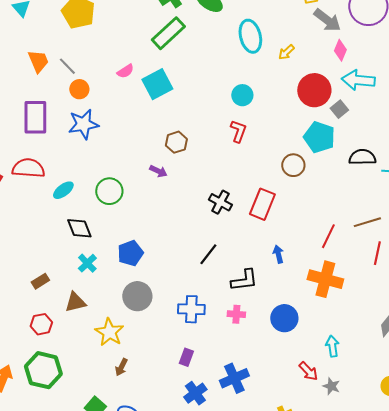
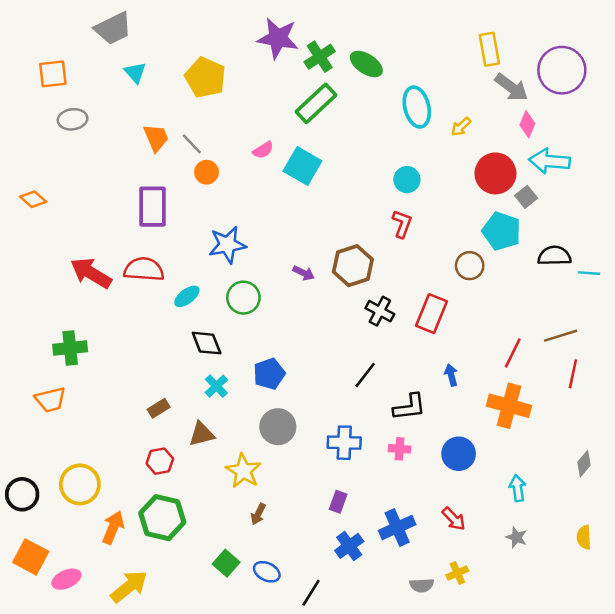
cyan square: (157, 84) -> (302, 166), turned -32
blue star: (83, 124) -> (227, 245), moved
brown hexagon: (176, 142) -> (353, 266), moved, size x1.5
red arrow: (308, 371) -> (454, 519), moved

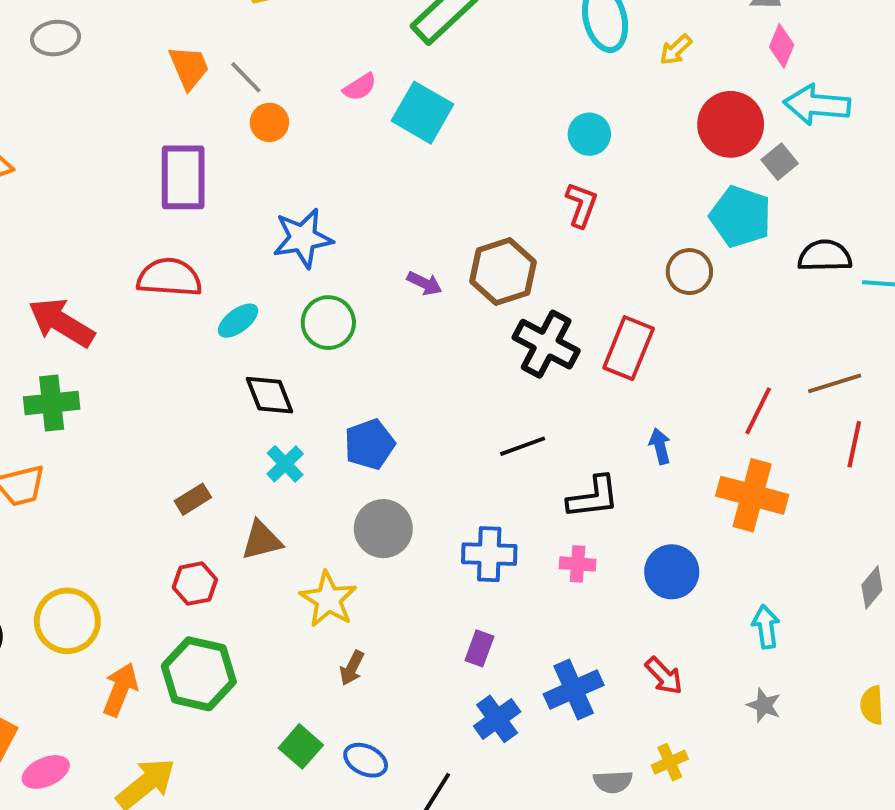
red arrow: (91, 273) -> (61, 323), moved
black cross: (380, 311) -> (546, 344), size x1.4
black line: (365, 375) -> (523, 446), turned 32

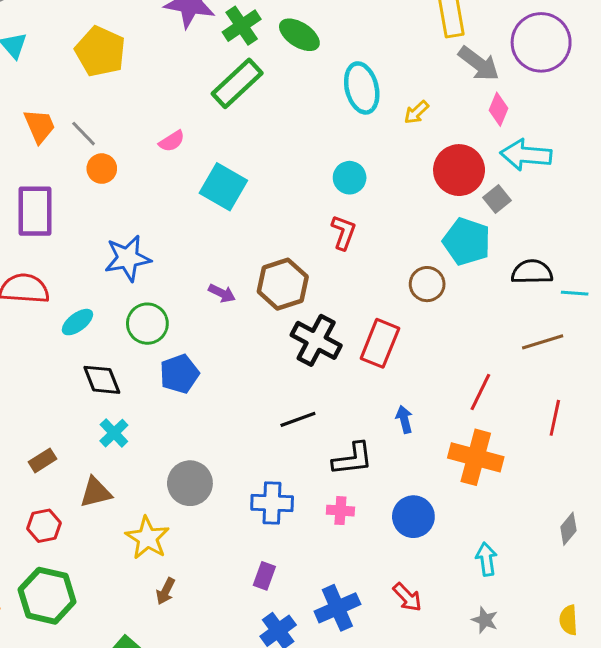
cyan square: (423, 113) -> (223, 187), moved
brown line: (835, 383) -> (543, 342), moved
blue pentagon: (370, 444) -> (179, 374), moved

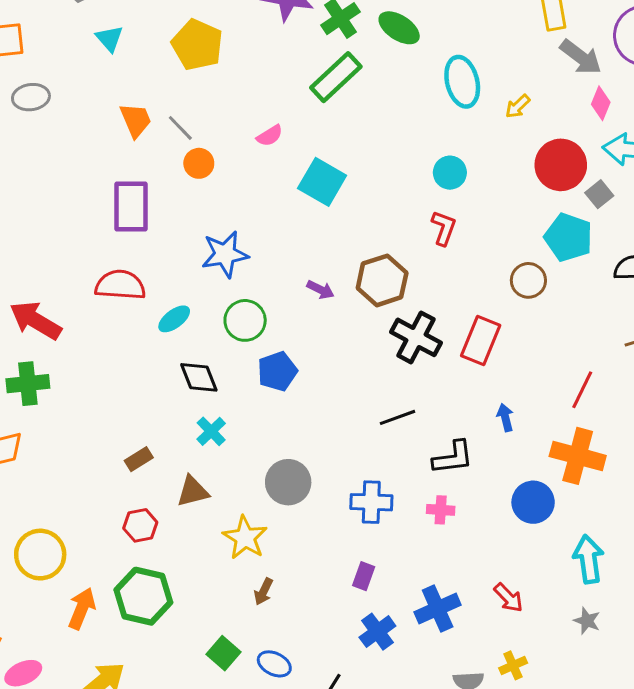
blue circle: (413, 517) -> (533, 502), moved
cyan arrow: (486, 559) -> (588, 559), size x1.4

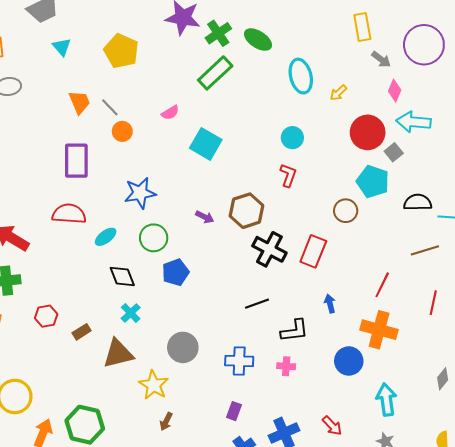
gray arrow: (581, 57) -> (381, 59), size x0.7
brown triangle: (193, 491) -> (118, 354), size x1.4
red hexagon: (140, 525) -> (46, 316), moved

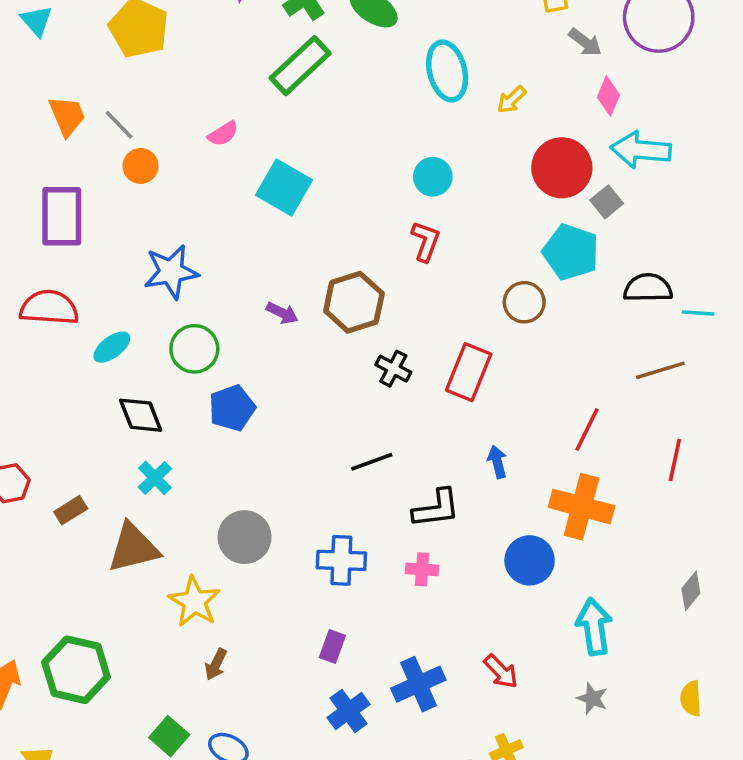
black cross: (269, 249) -> (393, 369), size x0.6

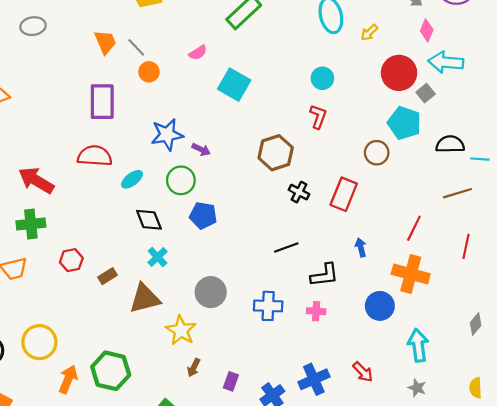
purple arrow: (282, 313) -> (201, 150), moved
blue pentagon: (232, 408) -> (203, 215), turned 30
purple rectangle: (332, 646) -> (231, 381), moved

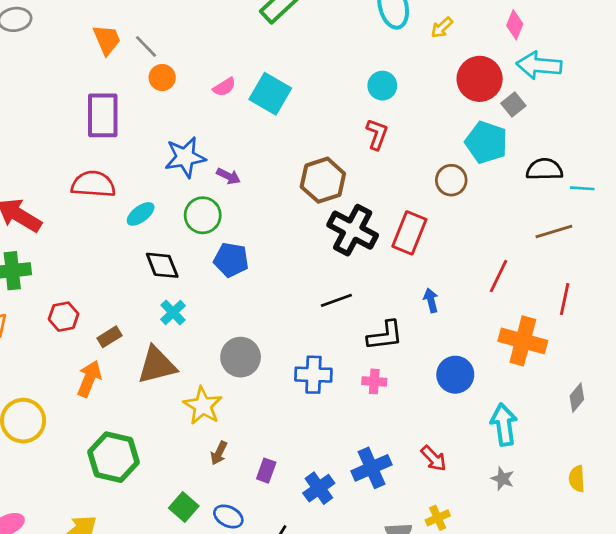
pink semicircle: (198, 53) -> (224, 87), moved
black cross: (299, 192) -> (353, 230), size x1.8
orange cross: (411, 274) -> (523, 341), moved
orange arrow: (68, 379) -> (89, 379), moved

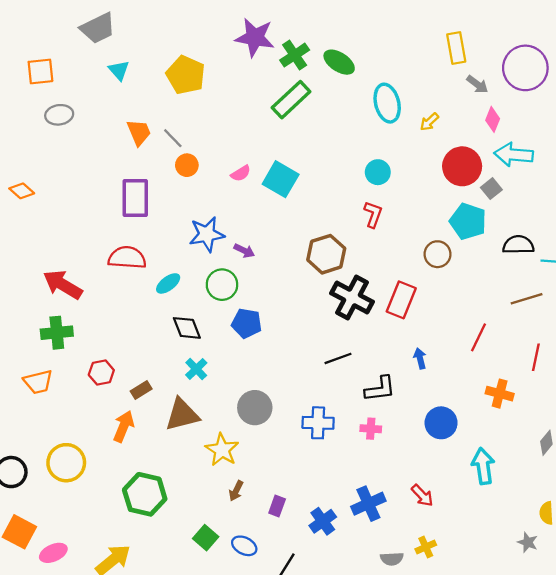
orange cross: (523, 341) -> (500, 394), size x0.7
gray star: (503, 479) -> (528, 542), moved

